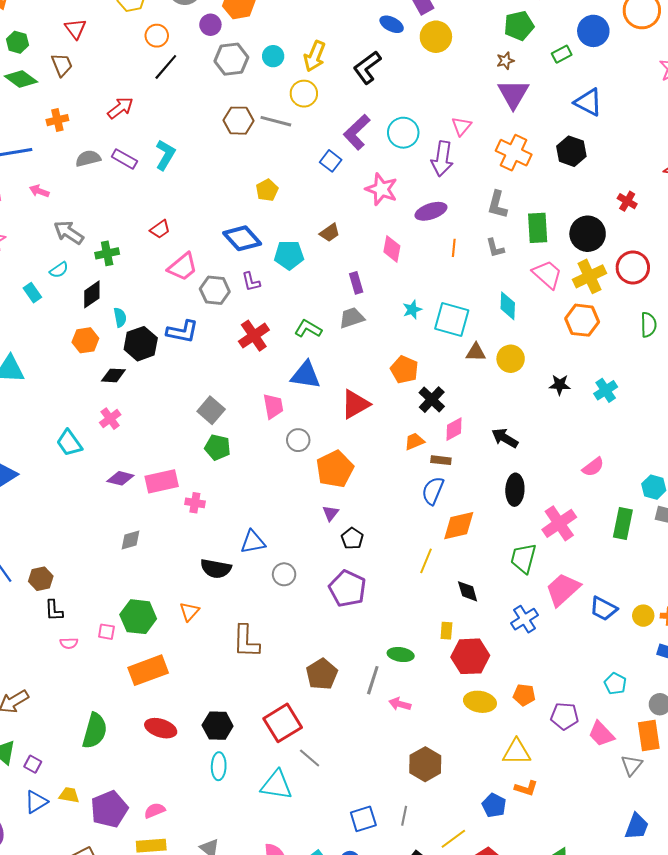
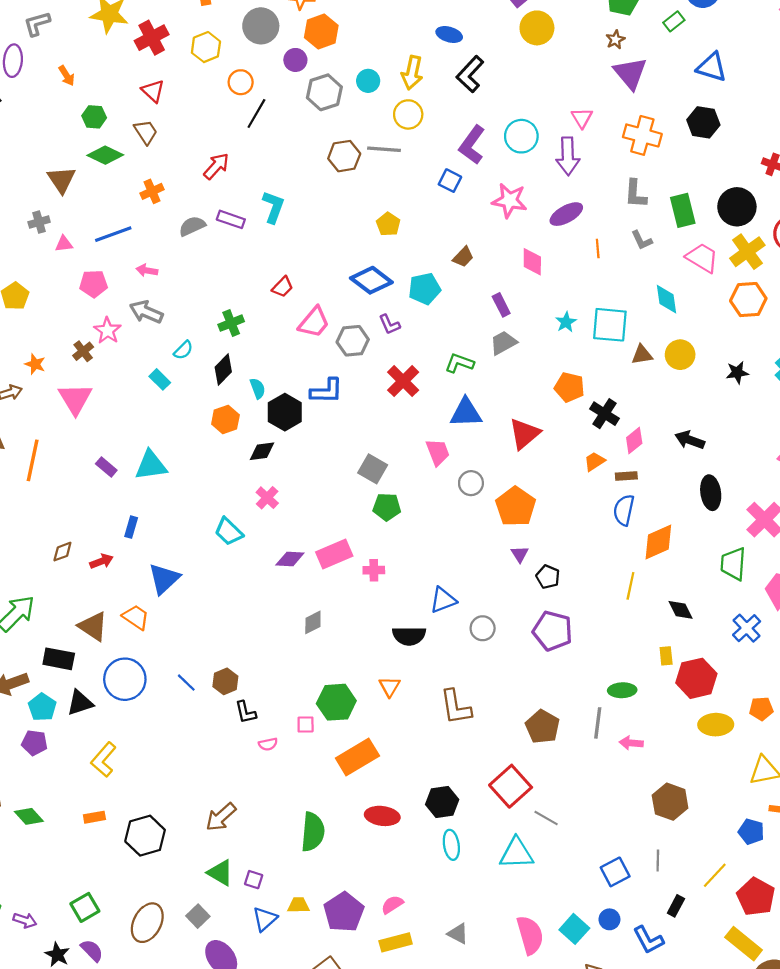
blue ellipse: (392, 24) -> (449, 35), moved
gray arrow: (69, 232) -> (146, 312), moved

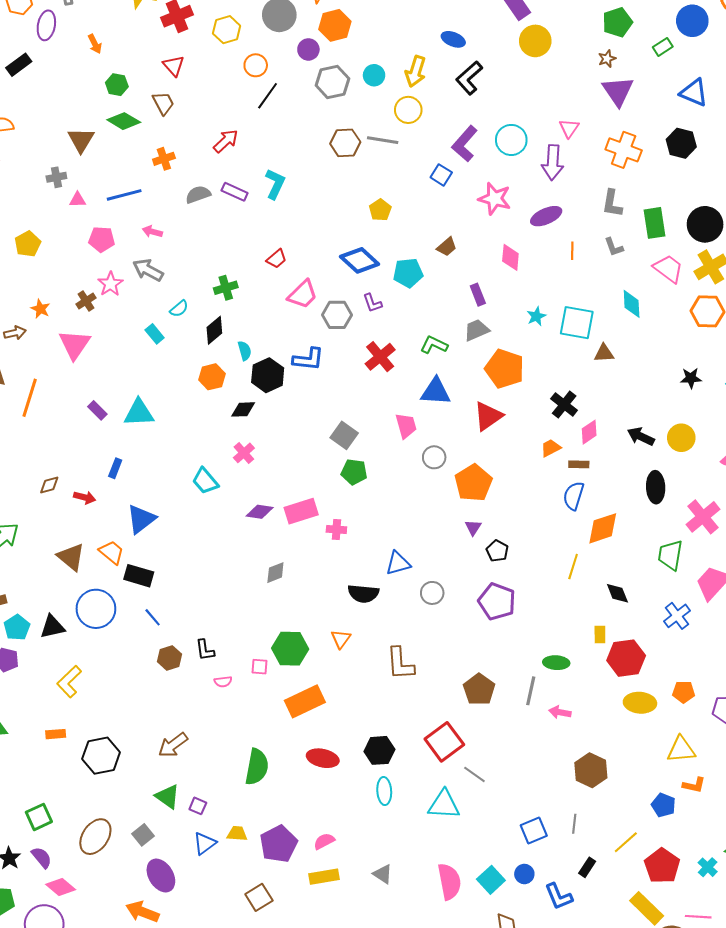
yellow circle: (680, 355) -> (681, 438), moved
orange pentagon: (569, 387) -> (505, 369), moved, size x1.4
red arrow: (101, 561) -> (85, 497), turned 30
black rectangle: (59, 659) -> (139, 576), moved
brown hexagon: (225, 681) -> (170, 658), moved

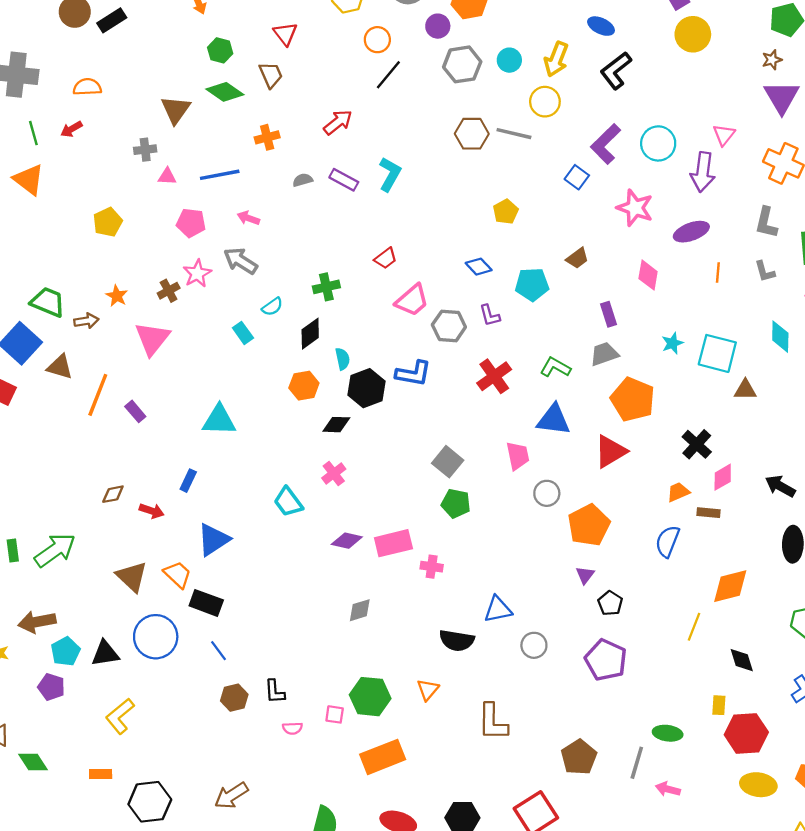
gray semicircle: (198, 194) -> (303, 180), size x0.7
blue diamond: (360, 260) -> (479, 267), size x0.6
purple rectangle: (97, 410) -> (135, 411), moved
blue semicircle: (574, 496) -> (668, 541), moved

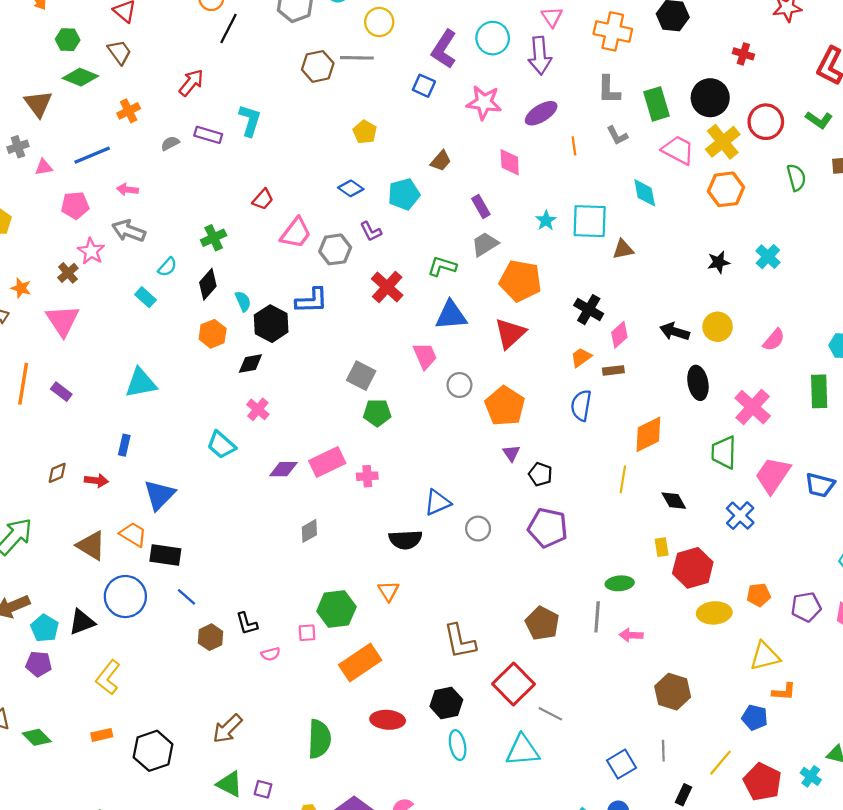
brown L-shape: (493, 722) -> (460, 641), moved

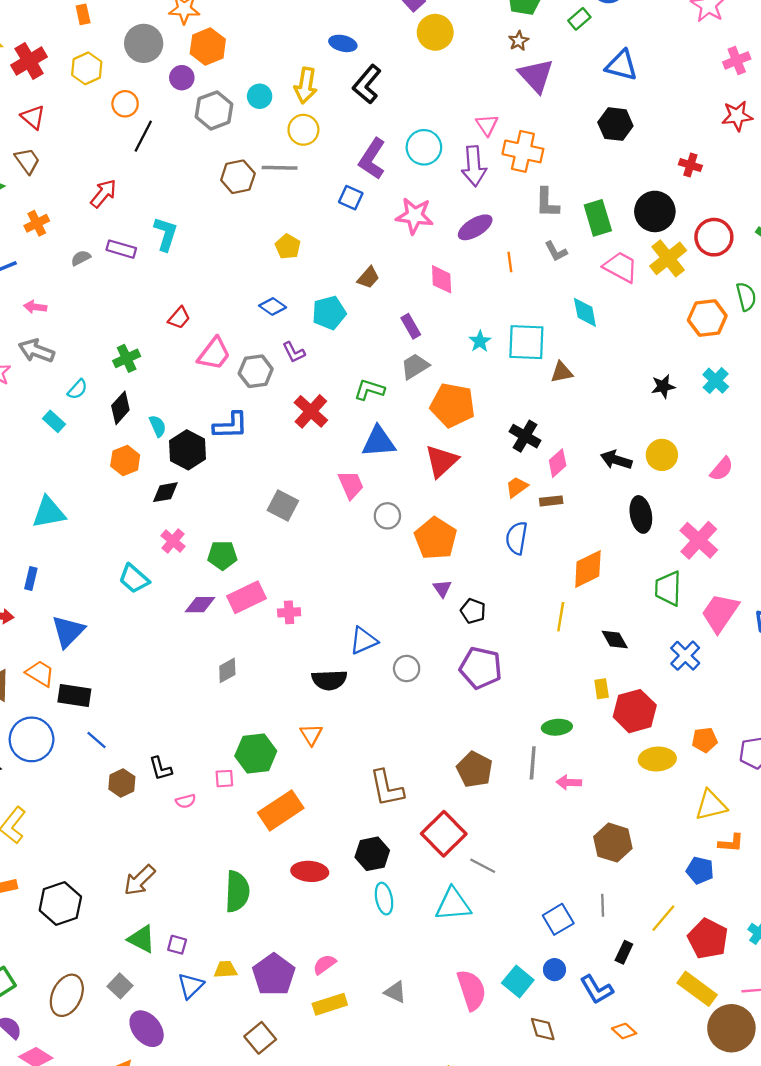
orange cross: (613, 31) -> (523, 151), moved
orange hexagon: (726, 189) -> (707, 318), moved
green pentagon: (377, 413) -> (222, 555), moved

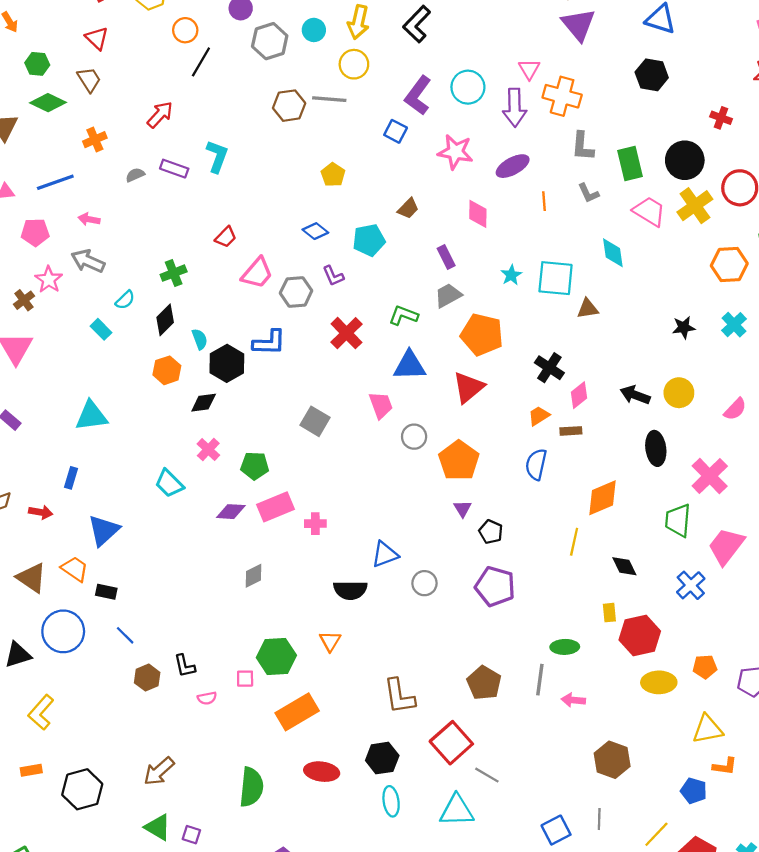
black rectangle: (74, 695) -> (106, 592), size x0.7

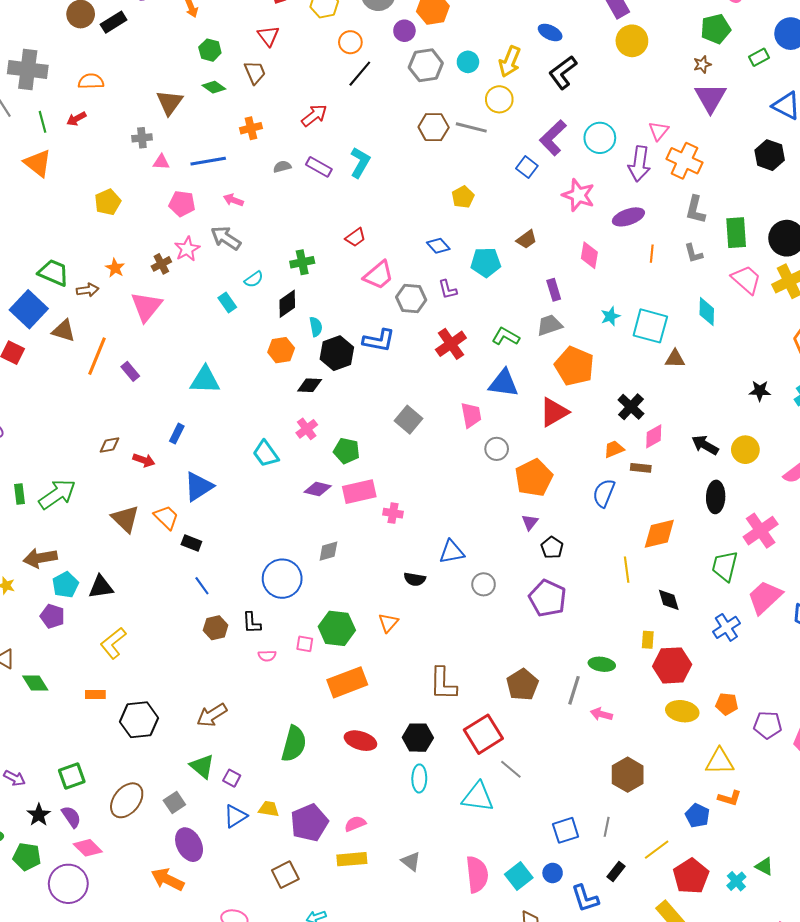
green diamond: (48, 103) -> (214, 87), size x0.7
yellow line: (574, 542) -> (627, 570), turned -30
black semicircle: (350, 590) -> (415, 579), size x0.7
blue circle: (63, 631) -> (282, 579), moved

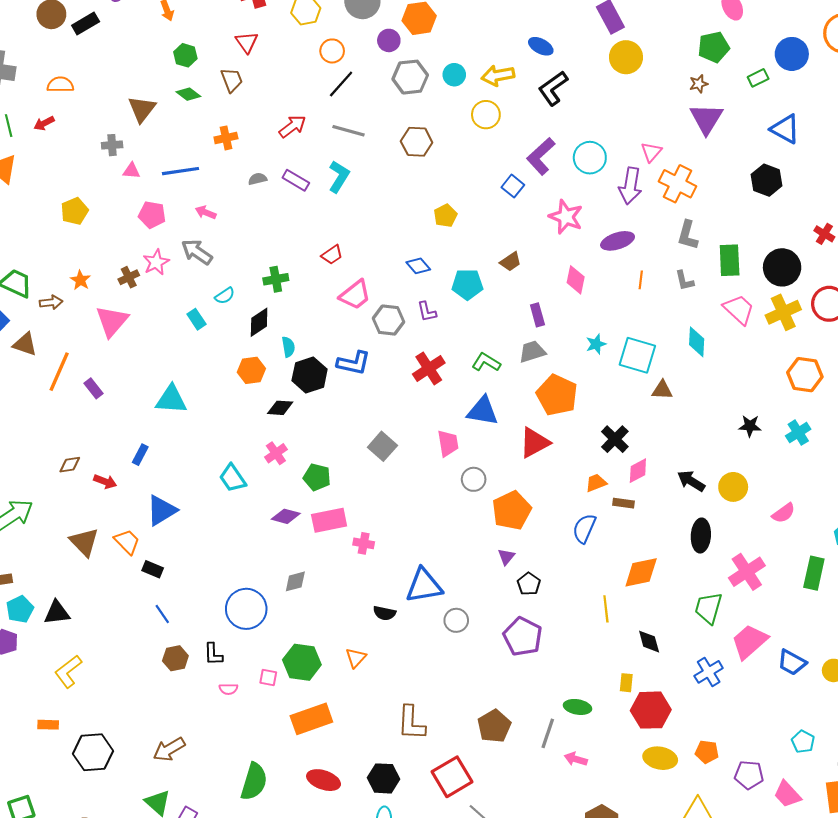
yellow arrow: (510, 62) -> (498, 75), turned 56
gray line: (471, 127) -> (349, 131), moved
blue triangle: (452, 552) -> (424, 586), size x1.4

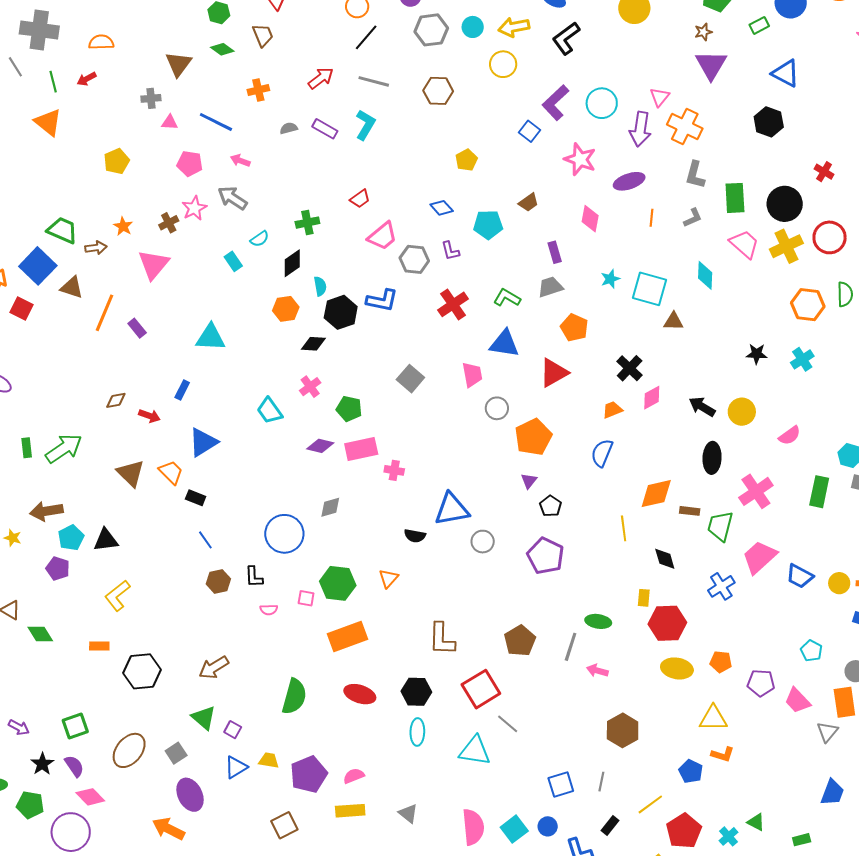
blue line: (181, 171) -> (216, 122), turned 36
gray L-shape: (684, 281) -> (693, 218), turned -100
orange pentagon: (557, 395) -> (574, 328), size x0.7
brown rectangle: (624, 503) -> (690, 511), moved

